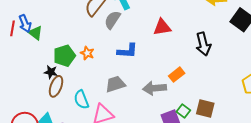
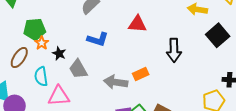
orange star: (87, 53) -> (42, 43), moved
black star: (51, 72) -> (59, 53), moved
gray trapezoid: (115, 84) -> (78, 69), turned -115

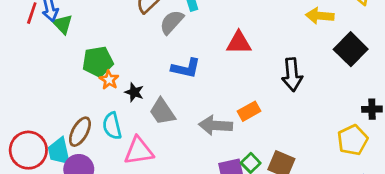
brown ellipse: (19, 58) -> (80, 132), moved

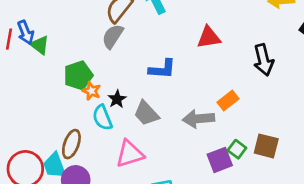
gray semicircle: (172, 22) -> (113, 36), moved
black star: (134, 92) -> (117, 99), turned 30
cyan semicircle: (112, 126) -> (102, 118), moved

